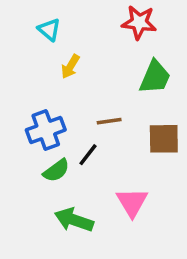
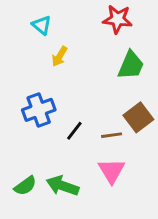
brown line: (109, 121) -> (112, 135), moved
brown square: (164, 139) -> (138, 117), turned -36
green semicircle: (56, 171) -> (25, 186), moved

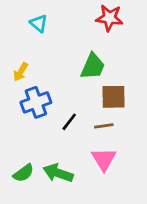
yellow arrow: (59, 56) -> (21, 72), moved
green trapezoid: (131, 65) -> (93, 66), moved
brown square: (138, 117) -> (114, 97), moved, turned 36

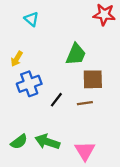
red star: (109, 18) -> (104, 15), moved
pink triangle: (104, 159) -> (85, 151), moved

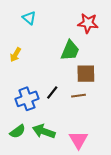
red star: (104, 15) -> (88, 23), moved
blue cross: (29, 84) -> (27, 99), moved

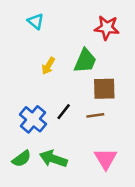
yellow arrow: (15, 55) -> (48, 66), moved
blue cross: (27, 99) -> (33, 119), turned -30
pink triangle: (78, 140) -> (106, 159), moved

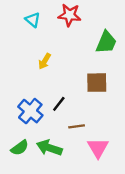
red star: (107, 28) -> (69, 15), moved
green trapezoid: (85, 61) -> (106, 42), moved
brown line: (95, 115) -> (77, 126), moved

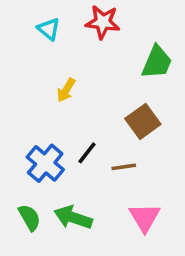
brown square: (97, 83) -> (143, 121), turned -35
brown line: (77, 126) -> (124, 167), moved
green semicircle: (20, 148) -> (29, 217), turned -84

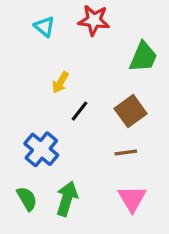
black line: (87, 153) -> (80, 111), moved
brown line: (124, 167) -> (126, 152), moved
green arrow: (73, 217) -> (67, 199), turned 88

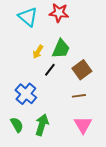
cyan triangle: (44, 27) -> (28, 17), size x1.5
green trapezoid: (143, 57) -> (61, 49), moved

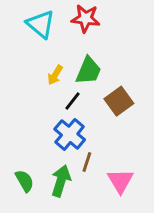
blue cross: (26, 94) -> (70, 134), moved
brown line: (79, 96) -> (87, 162), moved, turned -64

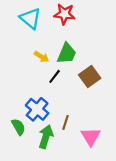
yellow arrow: (55, 75) -> (41, 57), turned -88
blue cross: (70, 134) -> (37, 109), moved
green semicircle: (25, 181) -> (18, 127), moved

